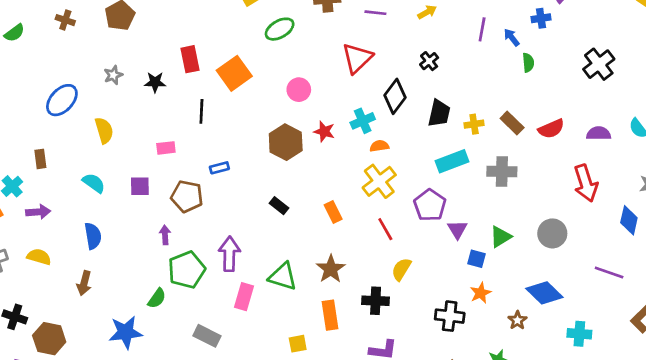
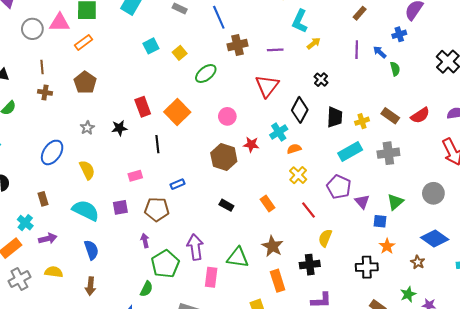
yellow cross: (379, 181) -> (298, 175), size x0.7
cyan semicircle: (94, 183) -> (86, 210), size x1.5

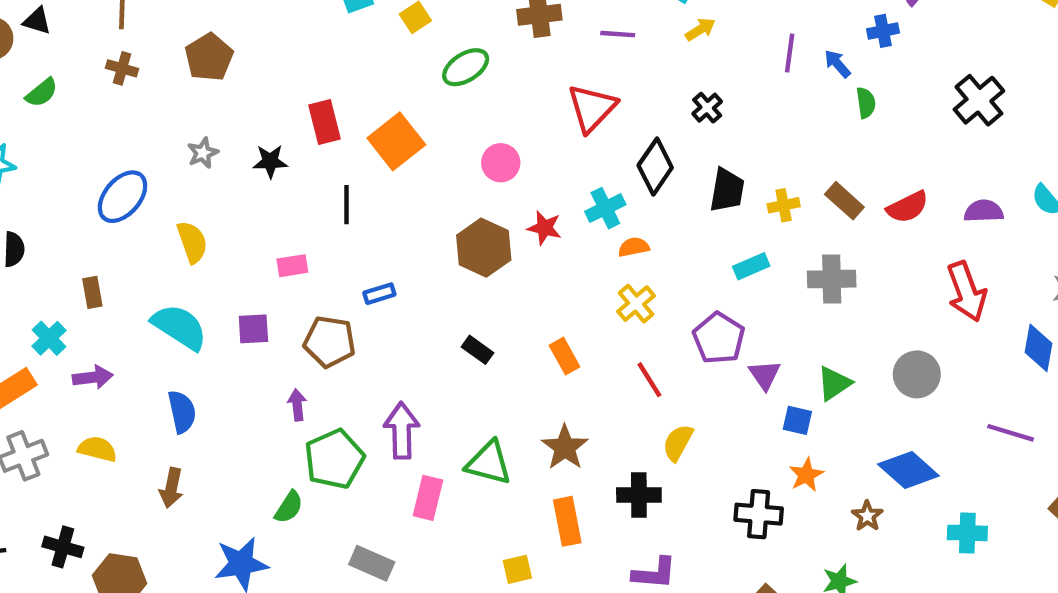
cyan rectangle: (350, 151) -> (751, 266), size x0.7

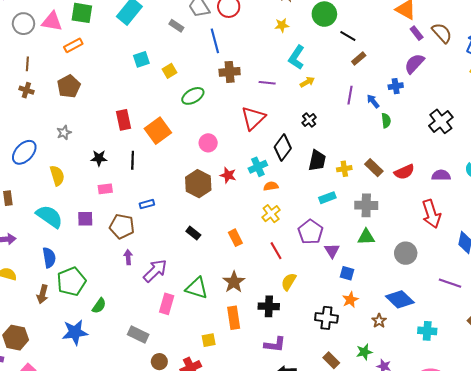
black star: (270, 161) -> (99, 158), moved
green triangle: (834, 383) -> (366, 237), moved, turned 30
purple arrow: (297, 405) -> (128, 257), moved
purple arrow: (402, 431) -> (155, 271), turned 45
green pentagon: (334, 459) -> (71, 282), moved

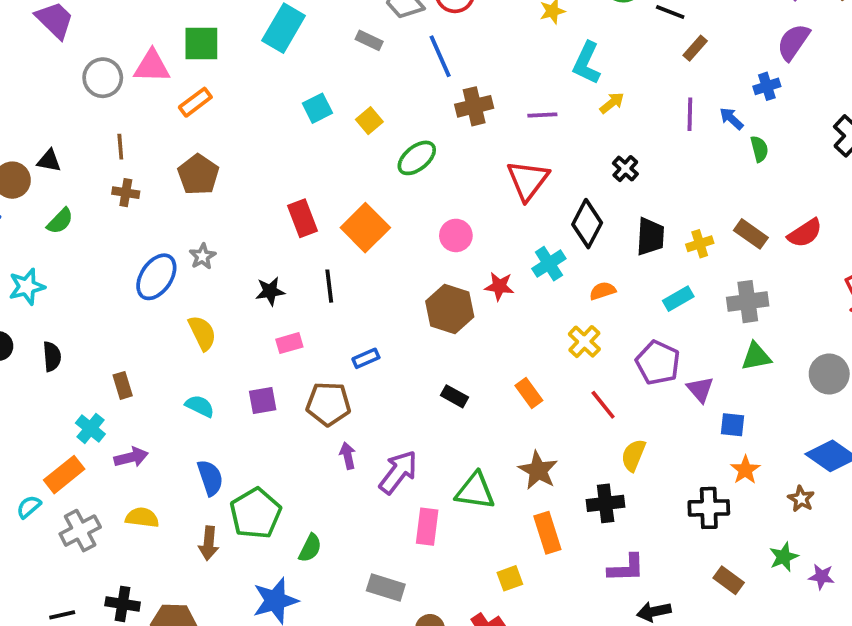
blue ellipse: (24, 152) -> (156, 277), moved
orange semicircle: (271, 186) -> (603, 291), moved
cyan semicircle: (49, 216) -> (200, 406), size x0.6

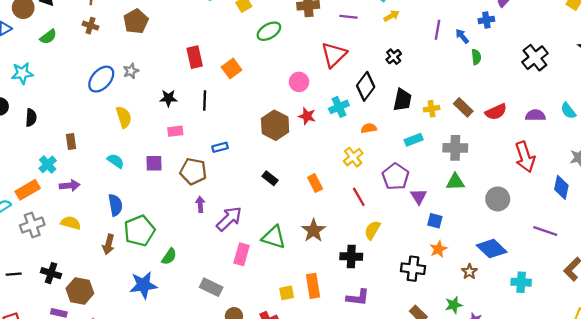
orange square: (365, 228) -> (232, 68), size x0.7
pink circle: (456, 235) -> (299, 82), moved
orange rectangle: (547, 533) -> (313, 286), moved

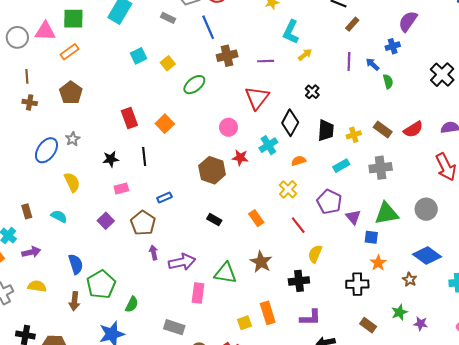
cyan semicircle: (116, 161) -> (59, 216), moved
purple square: (154, 163) -> (106, 221), turned -35
brown pentagon: (193, 171) -> (143, 223), turned 30
green triangle: (455, 182) -> (387, 213), moved, size x1.4
purple arrow: (229, 219) -> (182, 262), turned 40

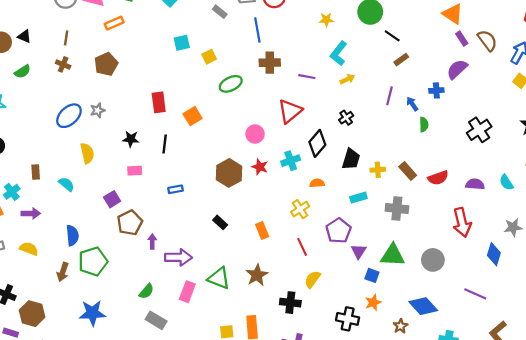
brown pentagon: (143, 223) -> (130, 223), moved
green semicircle: (132, 304) -> (147, 291), moved

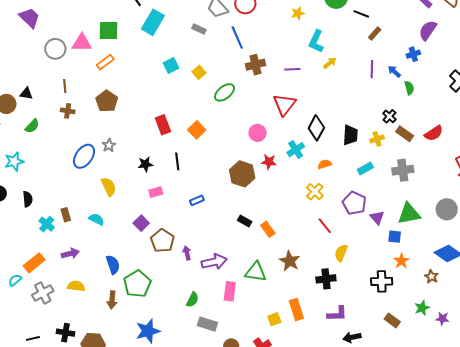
black cross: (346, 118) -> (389, 116), moved
cyan cross: (12, 192) -> (47, 224), moved
orange rectangle: (262, 231) -> (268, 229), moved

